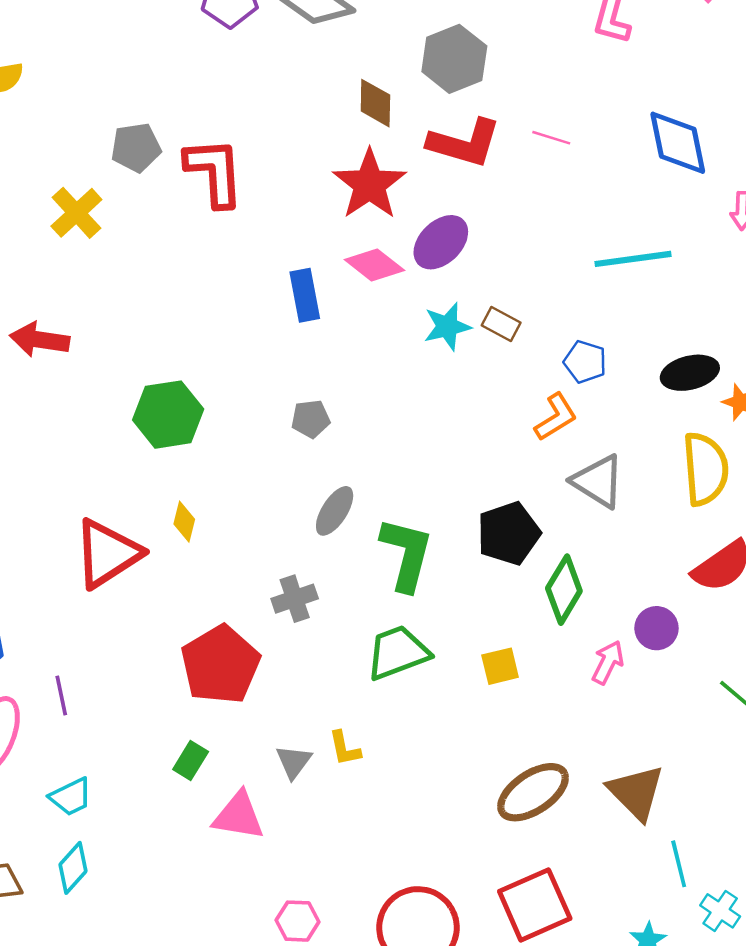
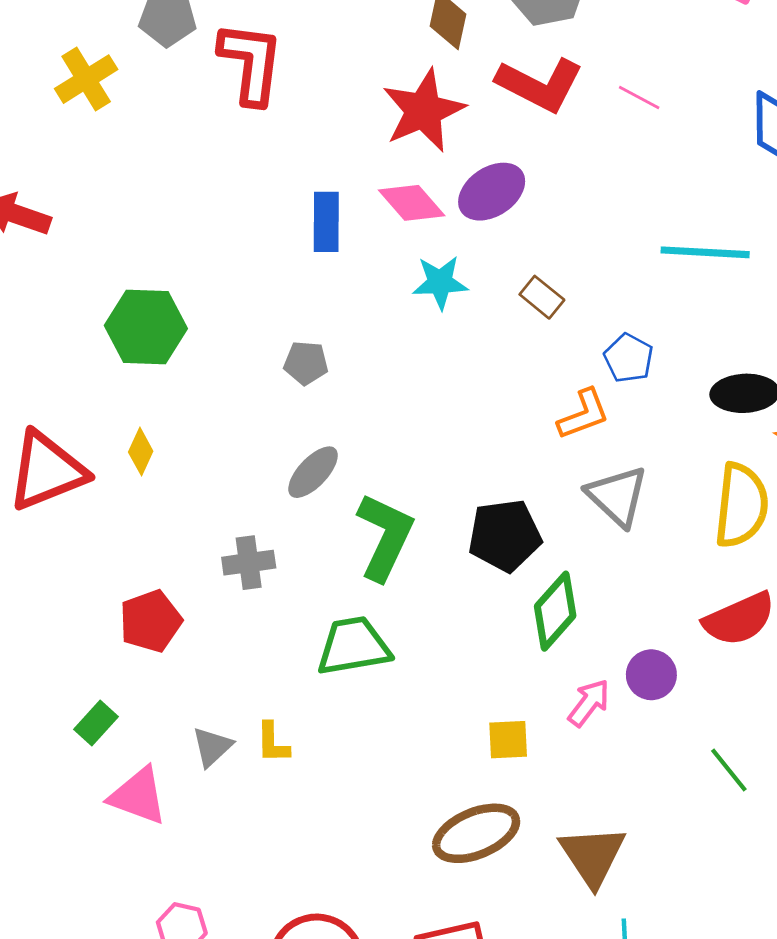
cyan star: (447, 327) -> (440, 282), moved
red pentagon: (220, 665) -> (151, 621), size x0.7
yellow square: (500, 666) -> (508, 740), moved

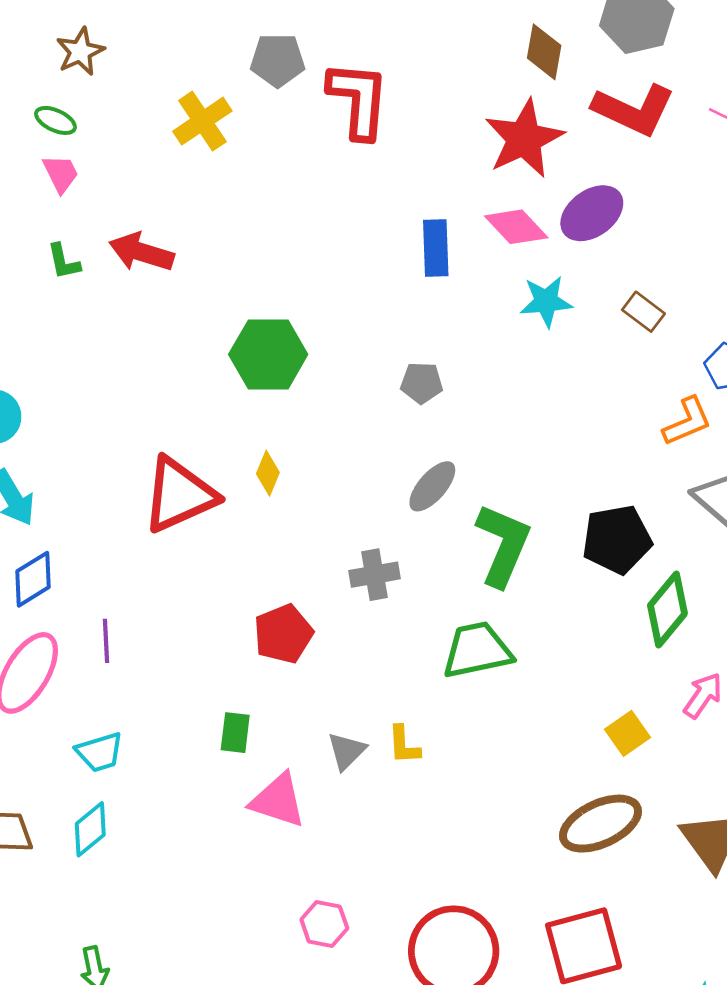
green rectangle: (96, 723) -> (235, 733), turned -33
yellow square: (508, 740) -> (627, 733), turned -30

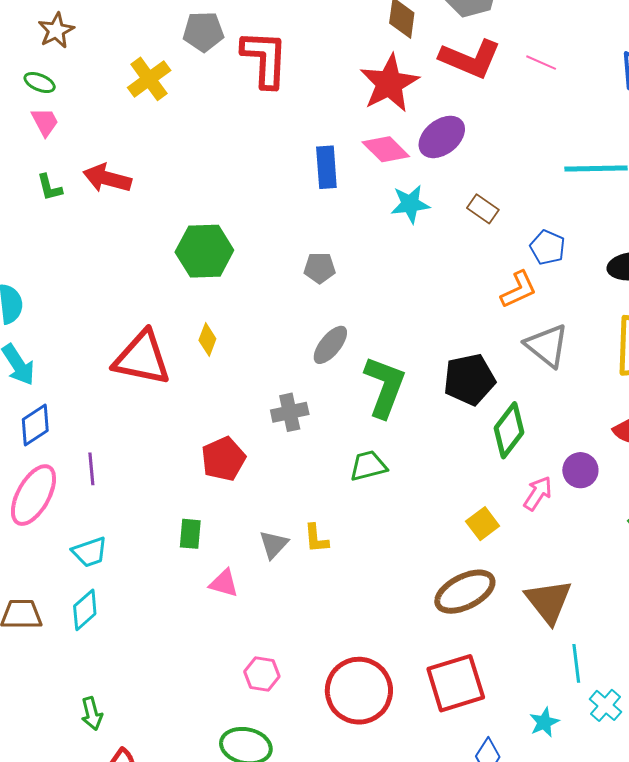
red triangle: (179, 495) -> (142, 358), turned 38
green trapezoid: (477, 650) -> (368, 466), size x0.7
pink triangle: (278, 800) -> (224, 583), size x0.7

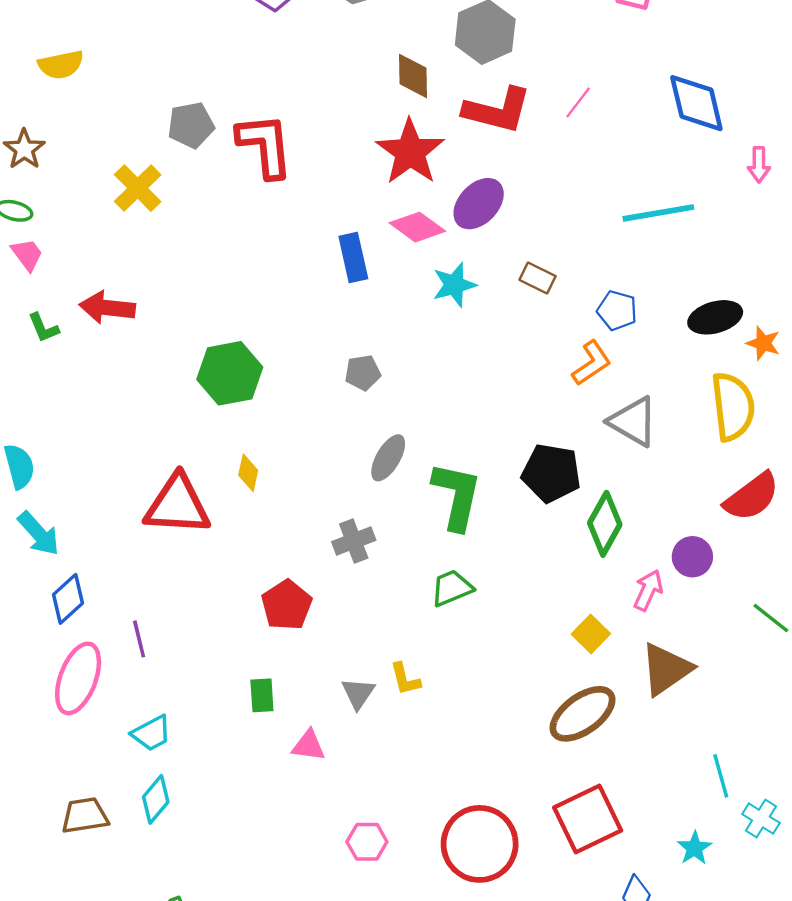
pink line: (541, 63) -> (578, 102), turned -68
black pentagon: (469, 379) -> (551, 473), turned 30
brown triangle: (548, 601) -> (666, 669), moved, turned 42

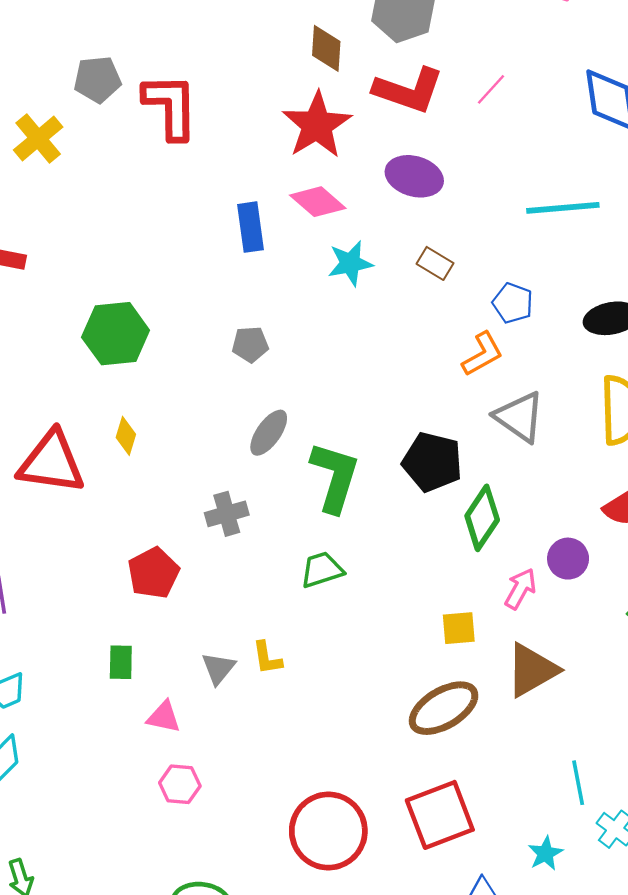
purple ellipse: (479, 204) -> (414, 176), moved, turned 58
yellow square: (591, 634) -> (459, 628), turned 36
pink hexagon: (367, 842) -> (180, 784), moved

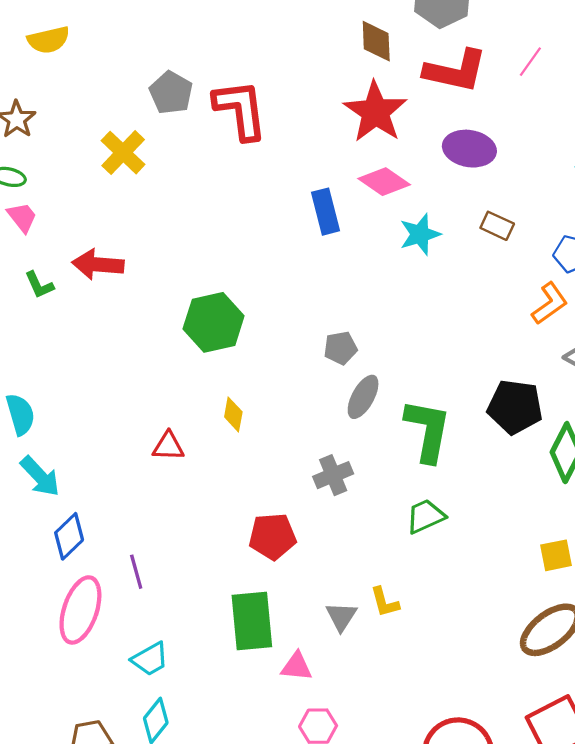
gray pentagon: (97, 79) -> (171, 93), turned -30
gray pentagon: (250, 344) -> (341, 348), moved
red triangle: (51, 462) -> (168, 446), size x0.5
red pentagon: (153, 573) -> (272, 536), turned 30
green rectangle: (121, 662) -> (252, 621), size x1.8

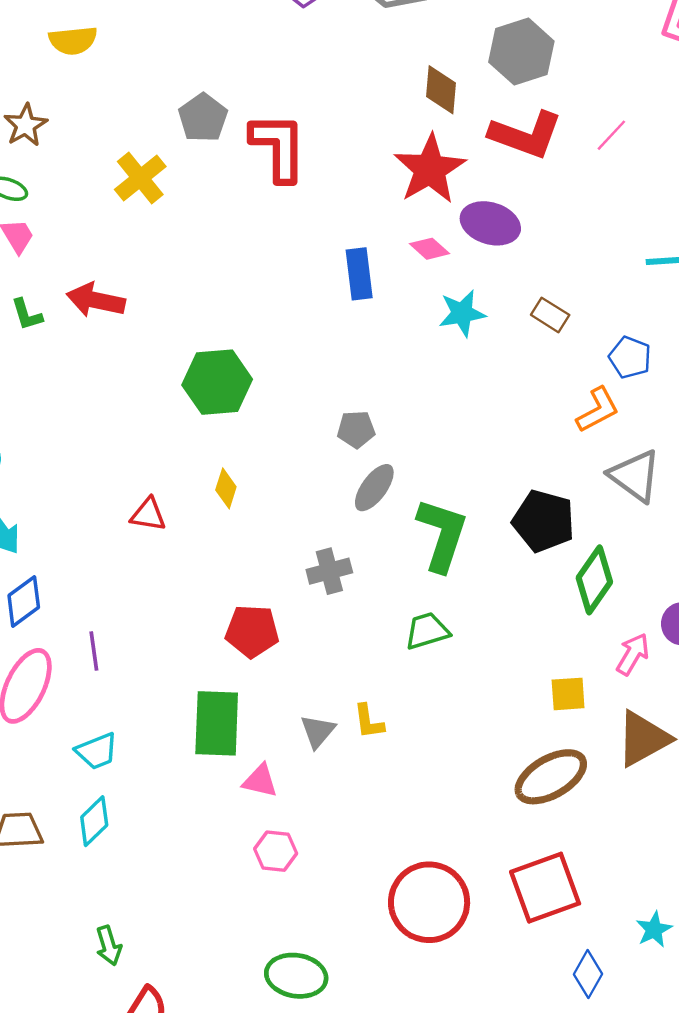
purple ellipse: (469, 149) -> (490, 223), moved
pink diamond: (384, 182) -> (430, 249), size x0.7

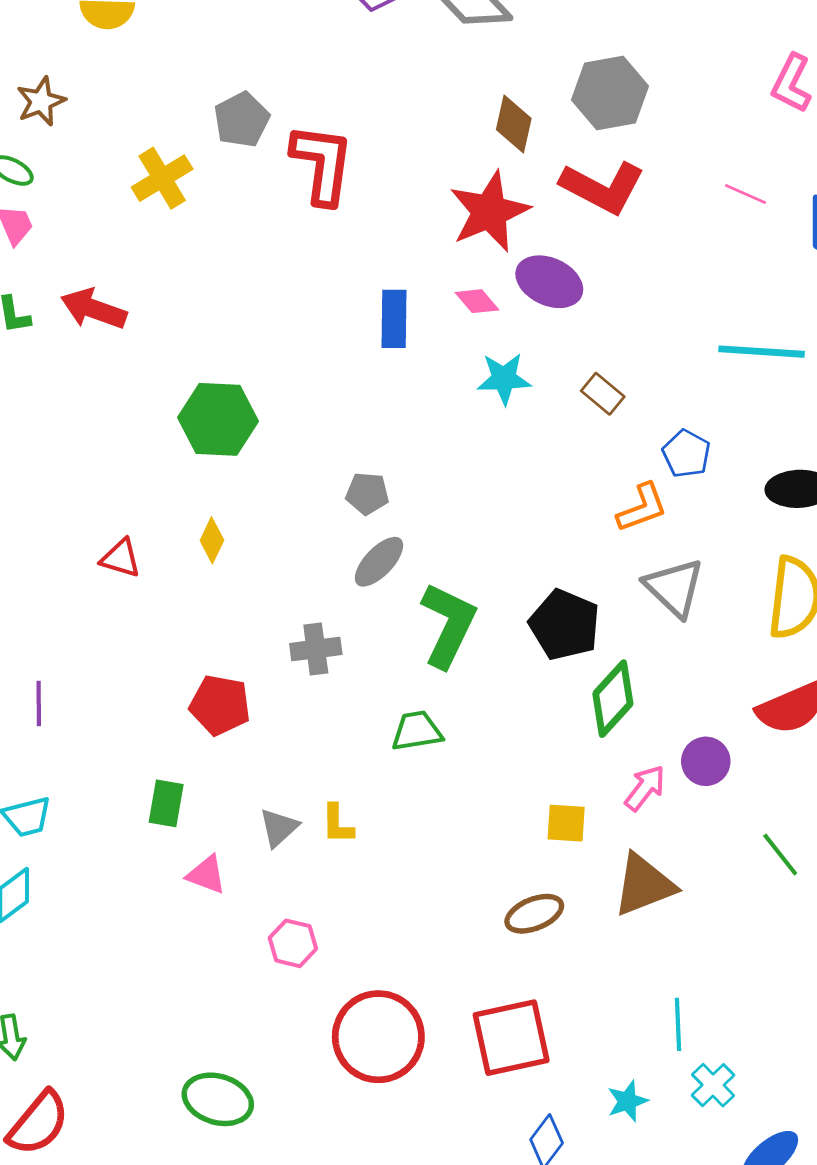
pink line: (611, 135) -> (745, 194), moved, turned 63
green rectangle: (217, 723) -> (166, 803), size x0.6
brown ellipse: (551, 777) -> (534, 914), size x0.7
pink hexagon: (276, 851) -> (293, 943), moved

